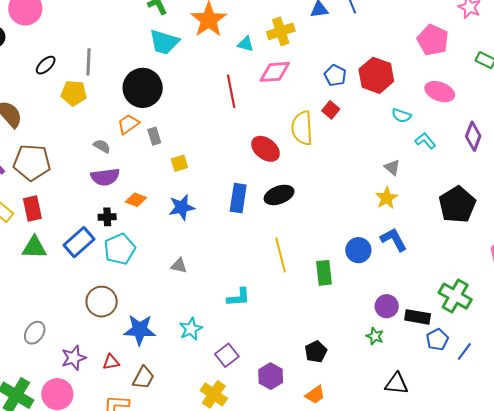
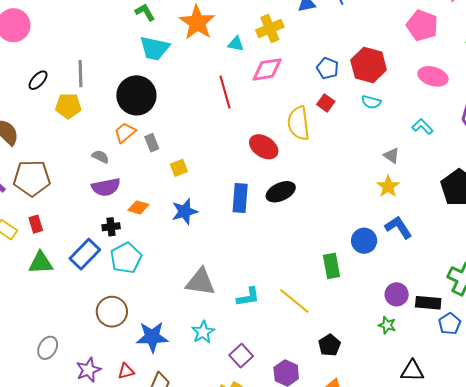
cyan semicircle: (401, 116) -> (371, 102), moved
red rectangle: (32, 208) -> (36, 224), size x0.7
yellow line: (281, 255) -> (294, 301), moved, turned -32
gray triangle: (179, 266) -> (200, 282), moved, size x1.8

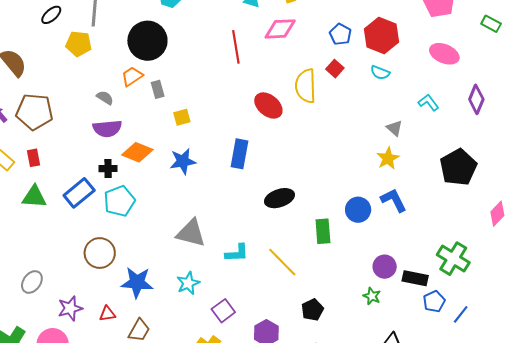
black ellipse: (281, 192) -> (279, 198), moved
orange diamond: (138, 207) -> (137, 152), size x1.4

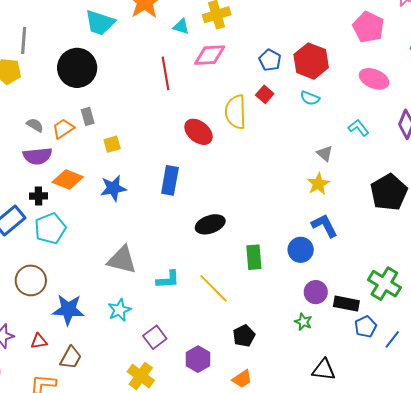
orange trapezoid: (132, 76) -> (63, 129), moved
blue circle: (358, 210) -> (301, 250), moved

